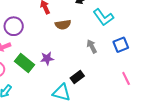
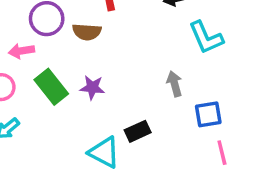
brown semicircle: (63, 25) -> (87, 32), moved
blue square: (121, 45) -> (208, 114), moved

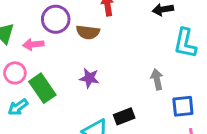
cyan L-shape: (206, 38) -> (185, 43), turned 32
green rectangle: (51, 87) -> (42, 88), moved

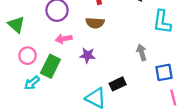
brown semicircle: (88, 32) -> (95, 23), moved
pink arrow: (33, 44) -> (64, 39), moved
green rectangle: (42, 88) -> (50, 66), turned 65

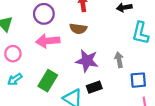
pink arrow: (64, 39) -> (48, 41), size x1.5
purple star: (87, 55) -> (87, 61), moved, size x1.5
green rectangle: (50, 66) -> (48, 81), moved

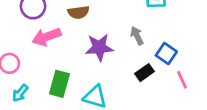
blue square: (138, 80) -> (166, 54), turned -35
black rectangle: (94, 87) -> (145, 73), moved

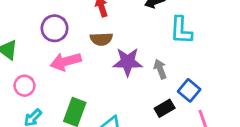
purple star: (99, 47) -> (128, 62), moved

